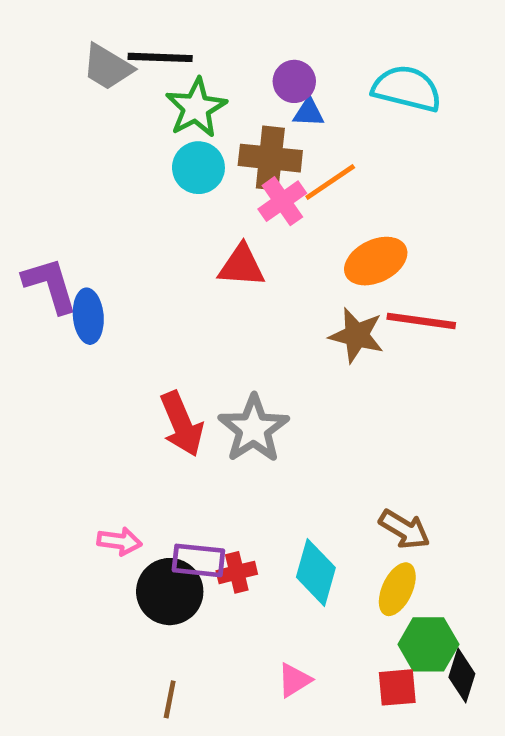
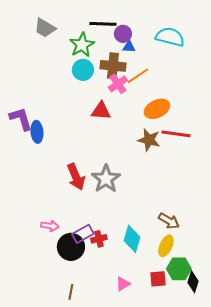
black line: (160, 57) -> (103, 24), moved
purple rectangle: (198, 560) -> (83, 234), turned -35
red square: (397, 687) -> (158, 279), moved

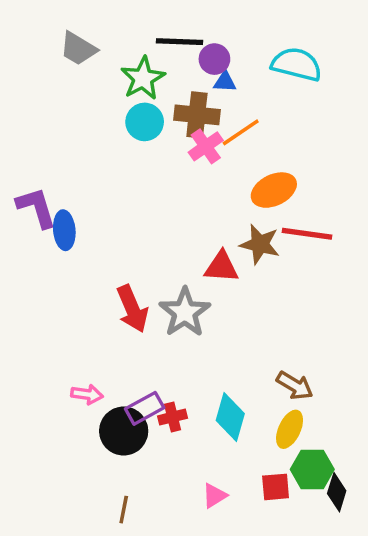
red triangle: (101, 111) -> (221, 267), moved

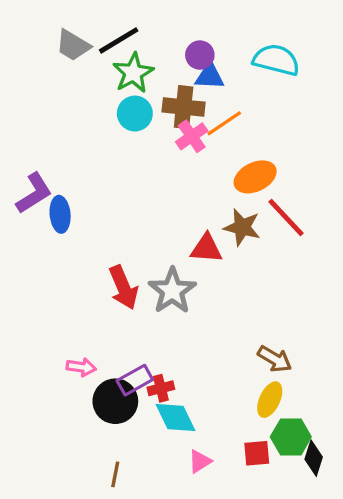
black line: (180, 42) -> (119, 40), moved, turned -33
blue triangle: (225, 82) -> (210, 76), size x1.4
purple L-shape: (36, 207) -> (34, 193), turned 75
red line: (307, 234) -> (286, 218), turned 39
cyan diamond: (230, 417) -> (175, 417), moved, turned -42

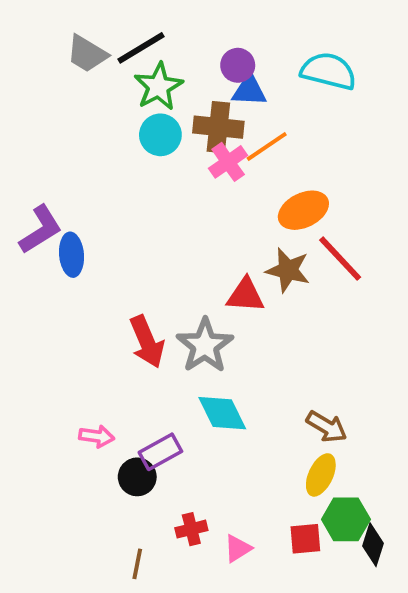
red cross: (161, 388) -> (191, 529), moved
black circle: (115, 401) -> (137, 477), size x0.7
cyan diamond: (175, 417) -> (222, 413), moved

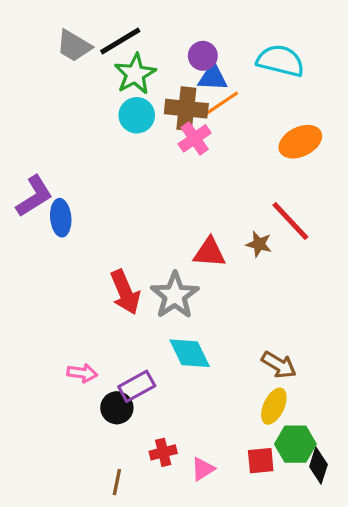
orange line: (267, 146) -> (221, 104), moved
orange ellipse: (303, 210) -> (300, 142), moved
brown star: (288, 270) -> (259, 244), moved, size x0.7

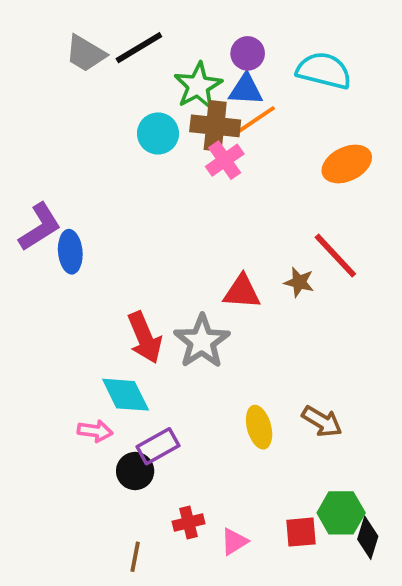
purple circle: (203, 56) -> (248, 53), moved
green star: (135, 74) -> (198, 86), moved
cyan diamond: (190, 353) -> (126, 395), moved
yellow ellipse: (274, 406) -> (259, 427), moved, turned -40

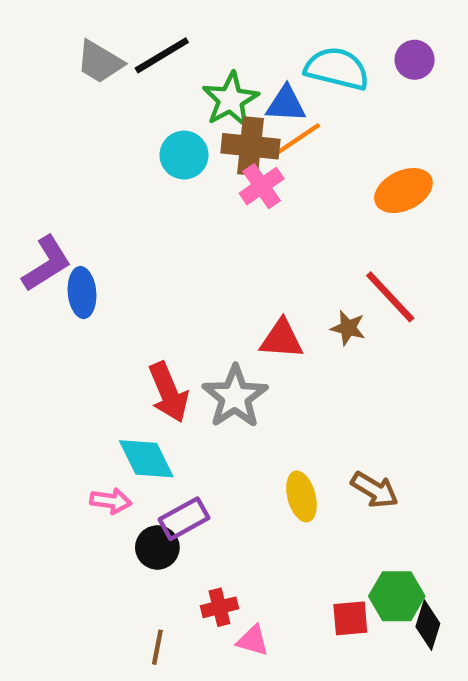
purple circle: (248, 53) -> (415, 60), moved
cyan semicircle: (324, 71) -> (337, 69), moved
pink triangle: (234, 542) -> (253, 641), moved, turned 48

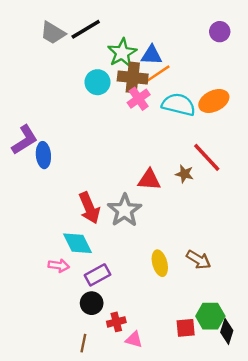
cyan semicircle: (337, 69) -> (179, 105), moved
black circle: (157, 547) -> (92, 303), moved

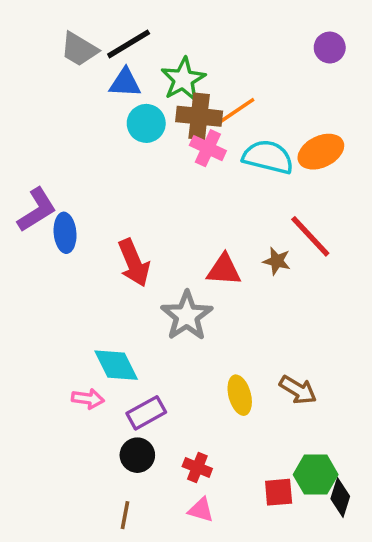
blue triangle: (152, 55) -> (125, 83), moved
pink cross: (139, 99) -> (208, 148), turned -30
red arrow: (89, 208) -> (134, 263), moved
red cross: (116, 322) -> (197, 467), moved, turned 36

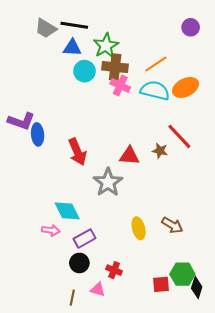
black line: (129, 44) -> (74, 25), turned 40
orange line: (236, 111) -> (156, 64), moved
purple L-shape: (37, 210) -> (21, 121), turned 52
pink triangle: (201, 510) -> (98, 289), moved

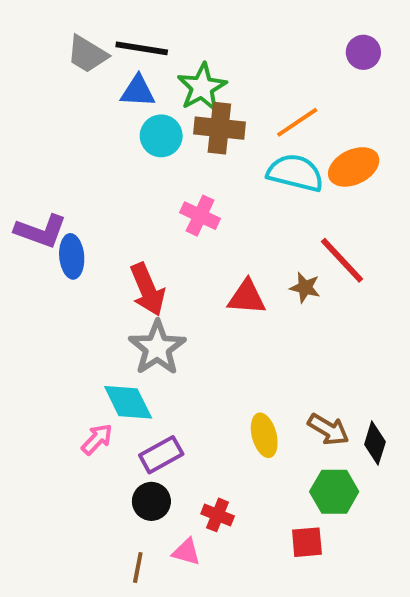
pink cross: (120, 85) -> (200, 216), moved
gray star: (108, 182) -> (157, 348), moved
pink arrow: (51, 230) -> (97, 439), turned -54
green hexagon: (182, 274) -> (334, 492), moved
black diamond: (197, 287) -> (375, 443), moved

